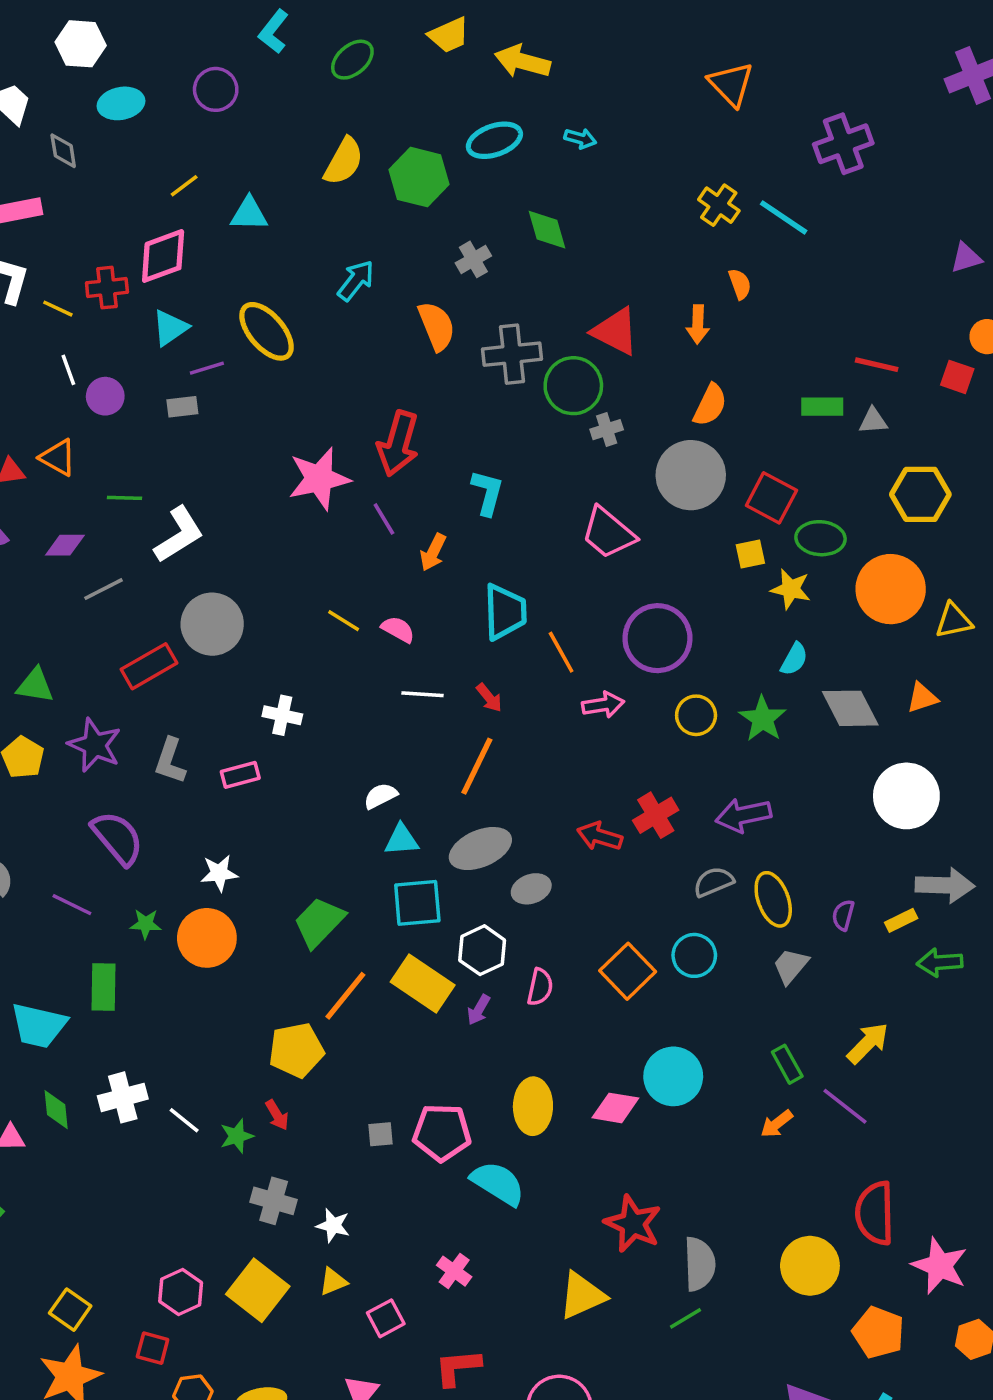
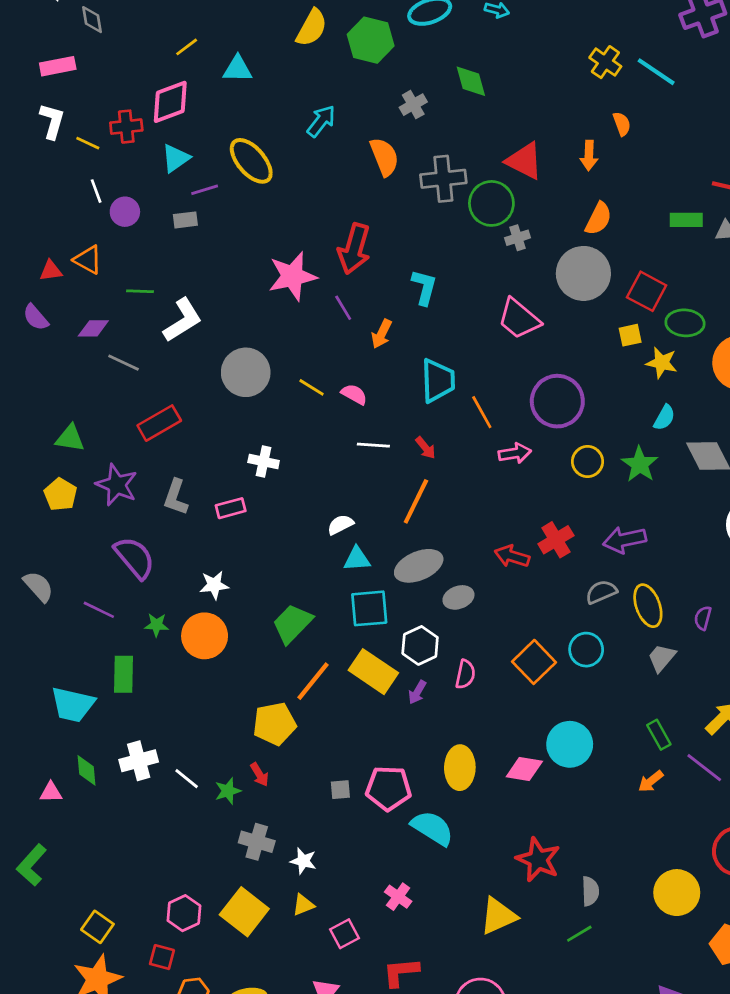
gray line: (103, 589) -> (124, 363), turned 52
gray circle: (212, 624) -> (246, 372), moved
gray semicircle: (700, 1264) -> (590, 891), size x0.7

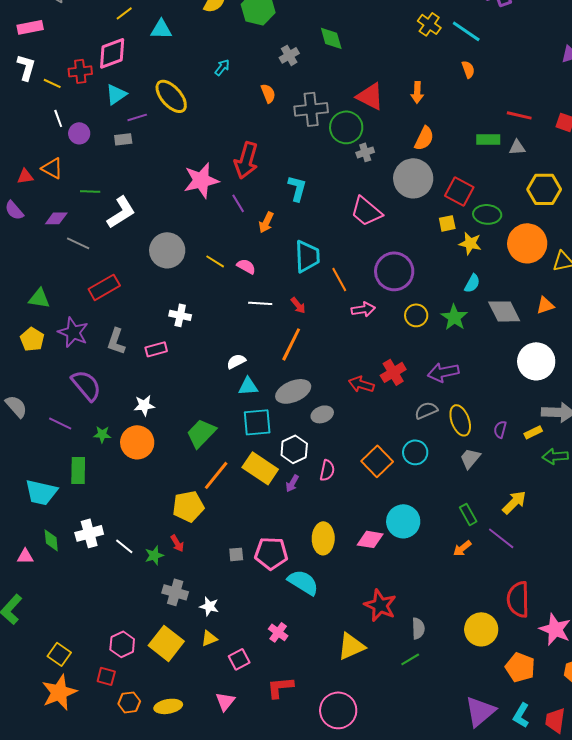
cyan arrow: (321, 121) -> (222, 67), size x0.7
orange semicircle: (622, 124) -> (468, 69), moved
orange semicircle: (384, 157) -> (268, 93), size x0.7

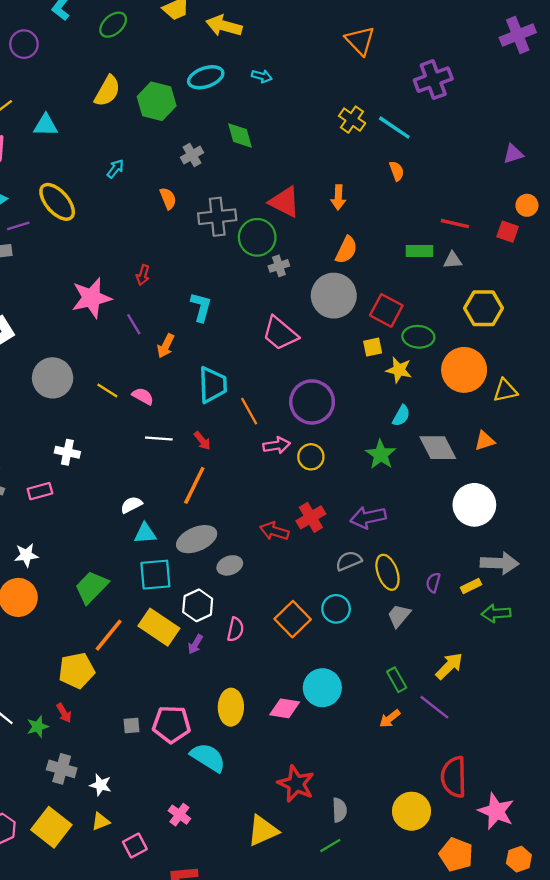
red arrow: (246, 160) -> (143, 275), size x0.5
yellow circle: (416, 315) -> (311, 457), moved

